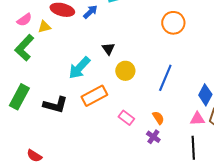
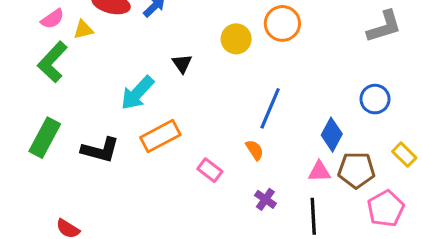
yellow circle: (125, 71) -> (236, 39), moved
orange semicircle: (158, 118) -> (255, 150), moved
purple cross: (153, 137) -> (265, 199), moved

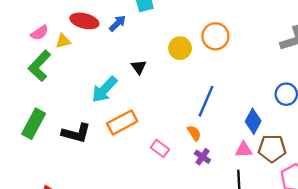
purple cross: (265, 199) -> (202, 157), moved

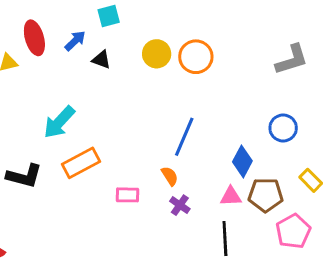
red ellipse: (84, 21) -> (34, 38), turned 60
yellow circle: (180, 48) -> (157, 54), moved
black triangle: (139, 67) -> (101, 60), moved, turned -35
pink rectangle: (160, 148) -> (127, 195), turned -36

